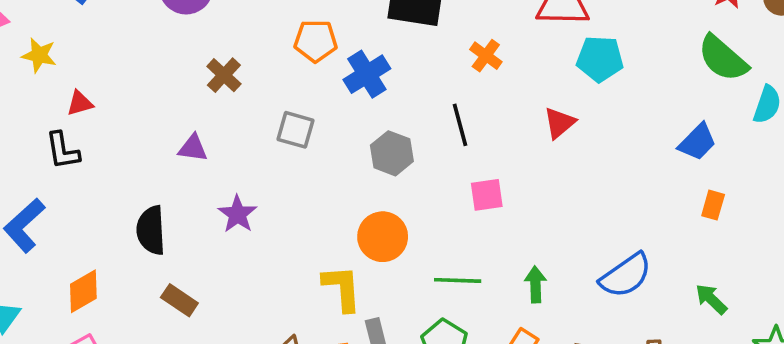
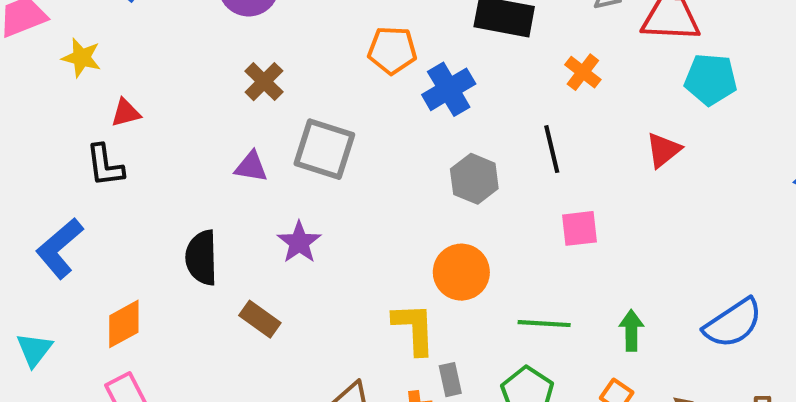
brown cross: (224, 75) -> (264, 82), moved
gray square: (296, 130) -> (324, 149), moved, size x1.4
brown rectangle: (179, 300) -> (260, 319), moved

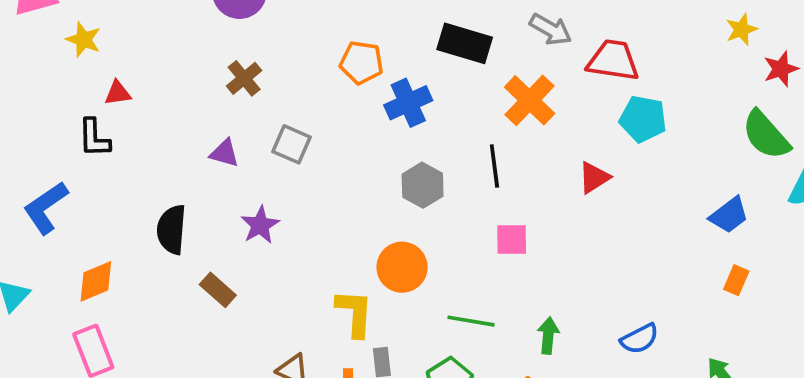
orange cross: (583, 72) -> (530, 100), size x1.6
gray square: (324, 149) -> (291, 144), size x0.7
blue semicircle: (733, 323) -> (640, 339), size x0.7

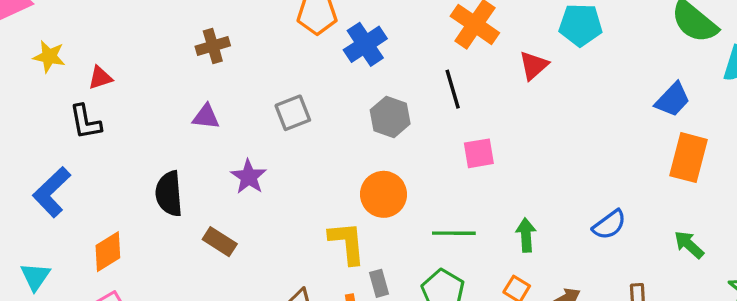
yellow star: (83, 40) -> (49, 56), moved
brown cross: (244, 78) -> (213, 46), turned 32
gray square: (291, 144) -> (293, 113), moved, turned -36
red triangle: (594, 177) -> (534, 65), moved
orange rectangle: (736, 280) -> (689, 158), size x1.8

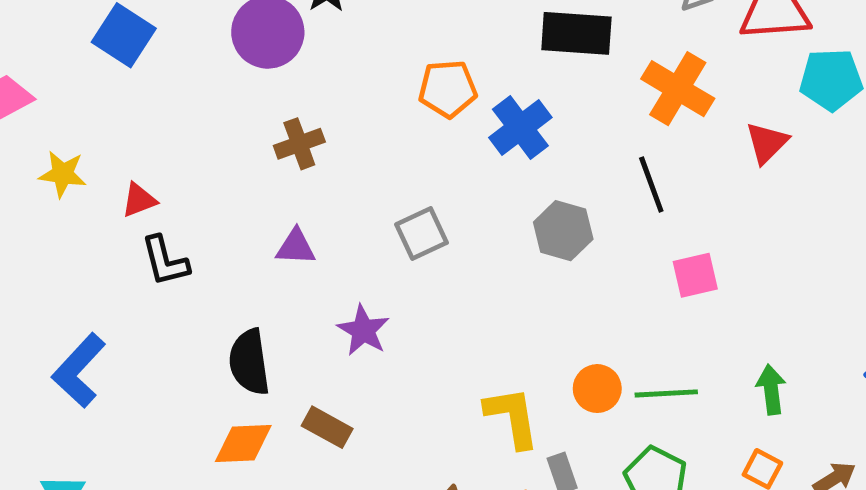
black L-shape: (85, 122) -> (165, 261), moved
orange circle: (383, 194) -> (597, 389), moved, size x0.7
orange diamond: (108, 252) -> (243, 443), moved, turned 33

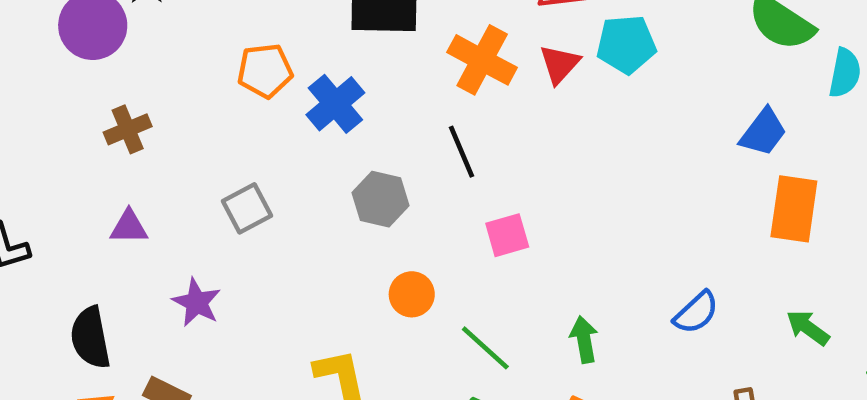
red triangle: (767, 143) -> (560, 64), moved
orange circle: (597, 389) -> (412, 294), moved
green line: (666, 393) -> (485, 348), turned 48

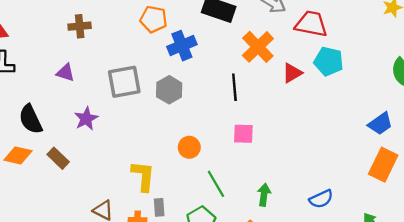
red triangle: (560, 64) -> (292, 73), moved
gray hexagon: (381, 199) -> (169, 90), moved
gray square: (247, 208) -> (124, 82), size x1.4
black semicircle: (90, 338) -> (31, 119), turned -32

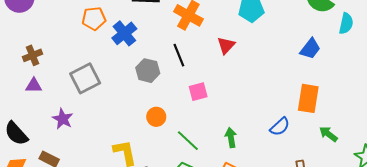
brown cross: (80, 26) -> (33, 55), moved
red triangle: (292, 73) -> (226, 45), moved
gray hexagon: (169, 90) -> (148, 71), moved
orange rectangle: (383, 165) -> (308, 98), moved

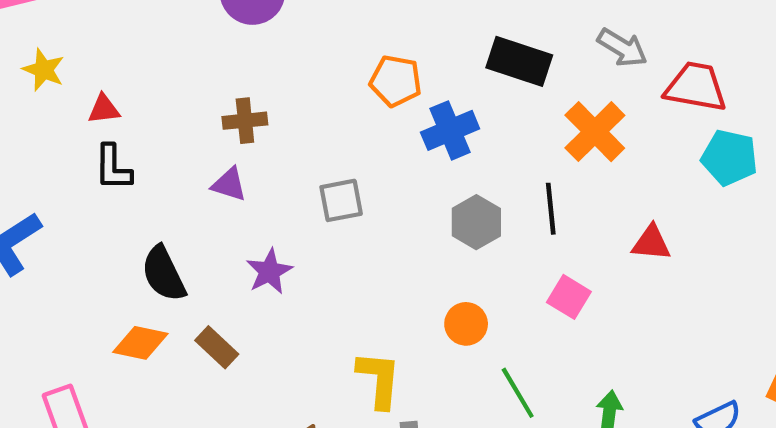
red triangle: (226, 45) -> (651, 243), moved, turned 36
gray square: (85, 78) -> (341, 200), size x0.7
pink square: (198, 92) -> (569, 297), turned 30

